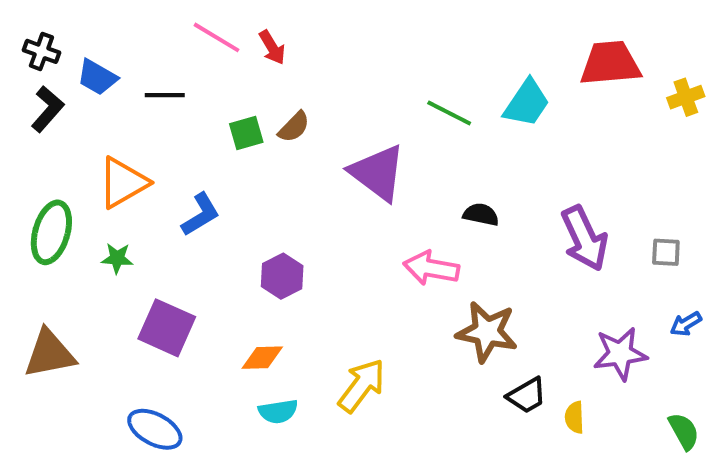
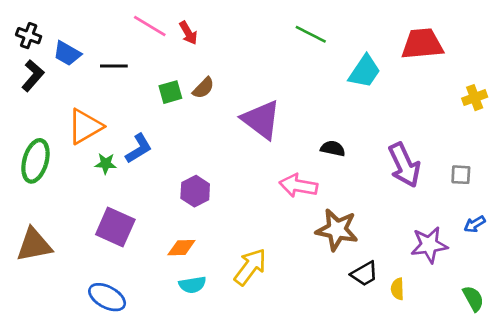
yellow cross: (686, 97) -> (475, 98), moved
green line: (449, 113) -> (311, 34), moved
green star: (117, 258) -> (106, 164), moved

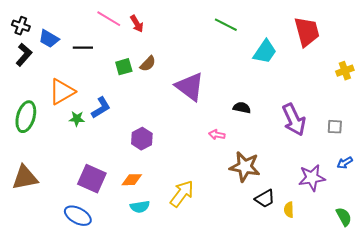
red trapezoid: (422, 44) -> (307, 32), turned 80
pink arrow: (298, 186) -> (217, 135), size x0.6
purple square: (115, 227) -> (92, 179), moved

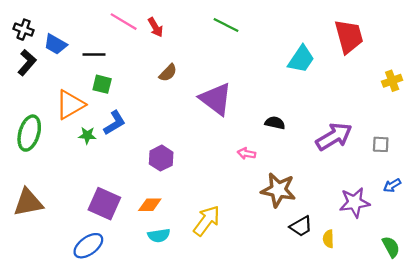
green line: (226, 25) -> (226, 25), moved
green square: (124, 67) -> (102, 84), moved, turned 30
purple arrow: (294, 120) -> (334, 136), turned -96
blue ellipse: (78, 216) -> (88, 246), turned -64

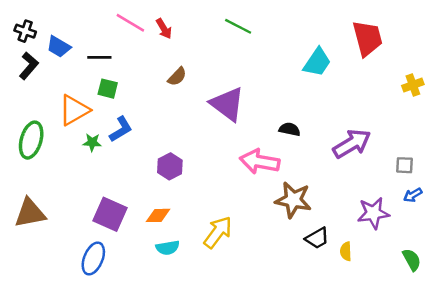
gray square: (381, 144) -> (404, 165), moved
pink arrow: (246, 154) -> (260, 162), size x2.0
blue ellipse: (88, 246) -> (93, 258), turned -32

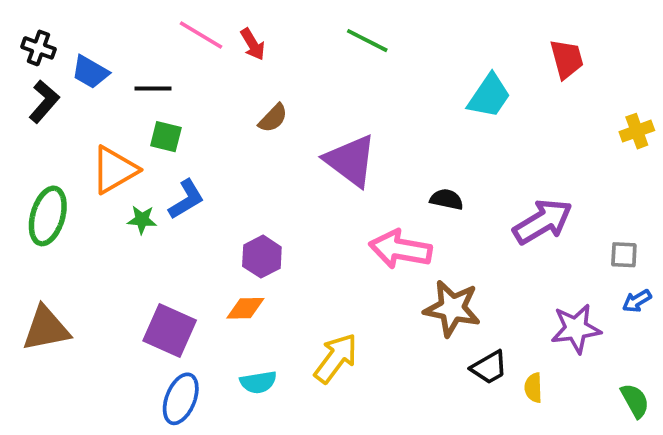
red trapezoid: (367, 38) -> (567, 59), size x0.7
orange diamond: (158, 215) -> (245, 308), moved
blue ellipse: (93, 258) -> (181, 399), moved

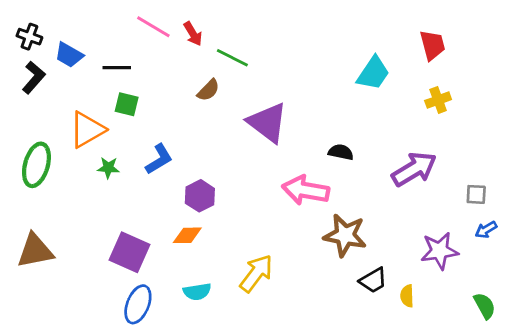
green line: (367, 41) -> (232, 58), moved
yellow cross: (637, 131) -> (438, 100), moved
blue L-shape: (186, 199) -> (159, 159), moved

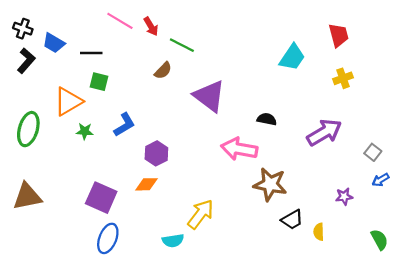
gray square: (476, 194) -> (373, 152), turned 35
purple star: (439, 251) -> (344, 196), size x0.6
cyan semicircle: (197, 292) -> (173, 241), moved

